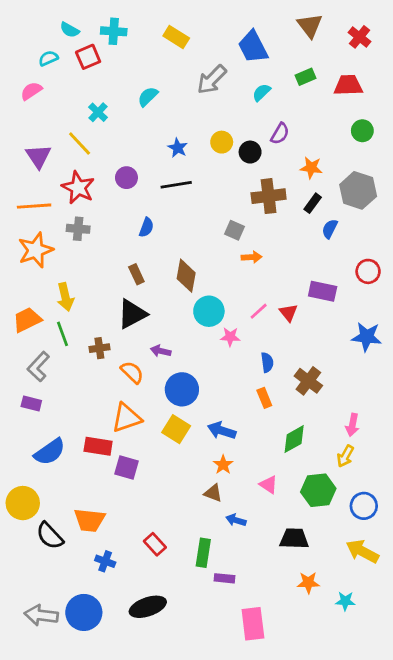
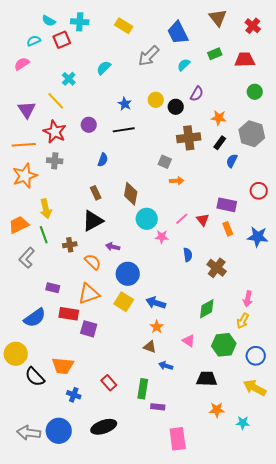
orange rectangle: (264, 398) -> (228, 229), moved
purple rectangle: (31, 404) -> (53, 288), moved

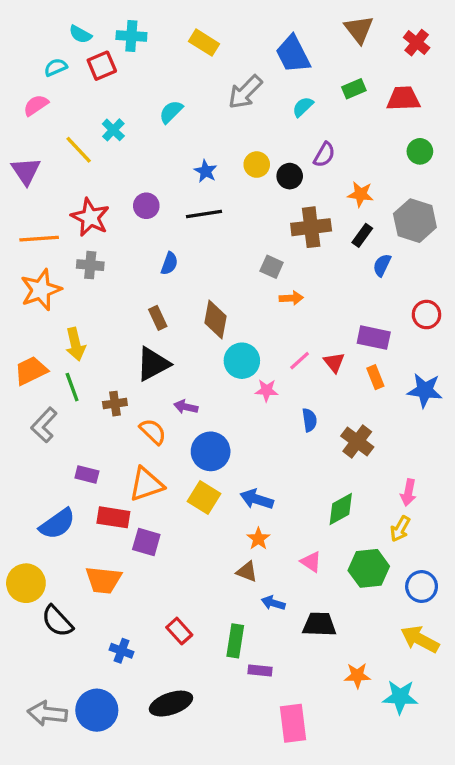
yellow line: (56, 101) -> (79, 150), moved
purple triangle: (27, 110) -> (26, 171), moved
orange trapezoid: (63, 366) -> (103, 580), moved
black trapezoid: (207, 379) -> (319, 624), moved
cyan star: (243, 423) -> (400, 697), size x1.5

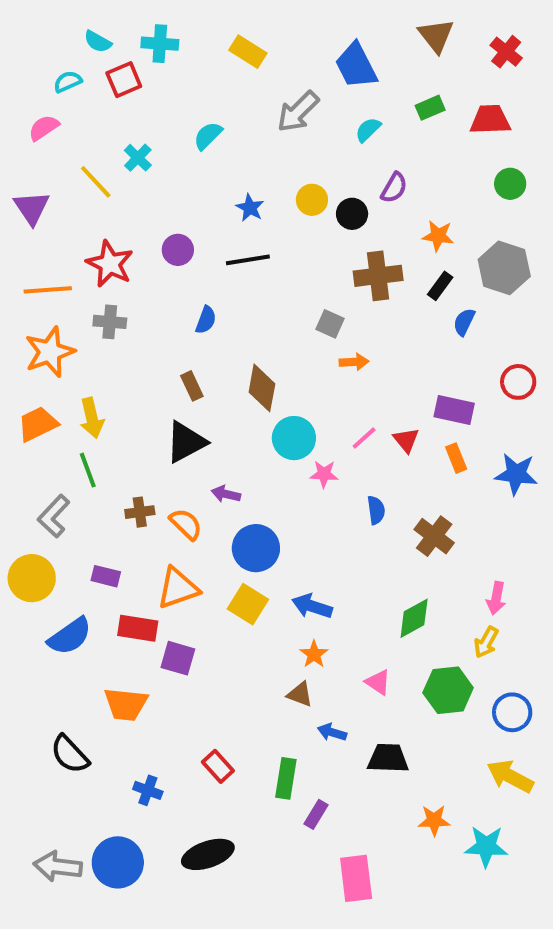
orange trapezoid: (31, 371) -> (38, 424), moved
brown cross: (115, 404) -> (140, 512), moved
yellow circle: (26, 583) -> (32, 578), moved
purple rectangle: (260, 671) -> (316, 814), turned -65

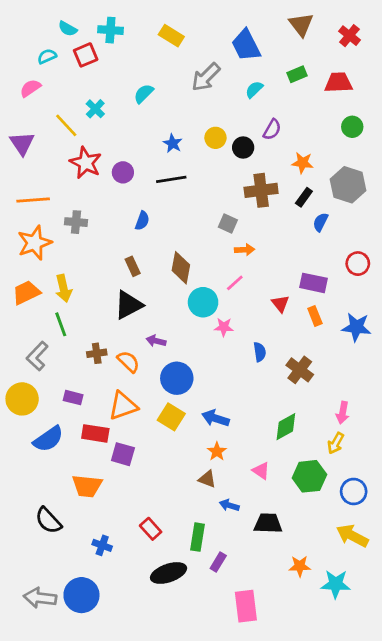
red star: (110, 264) -> (86, 163), moved
pink line: (364, 438) -> (235, 283), moved
black ellipse: (208, 854) -> (169, 573), moved

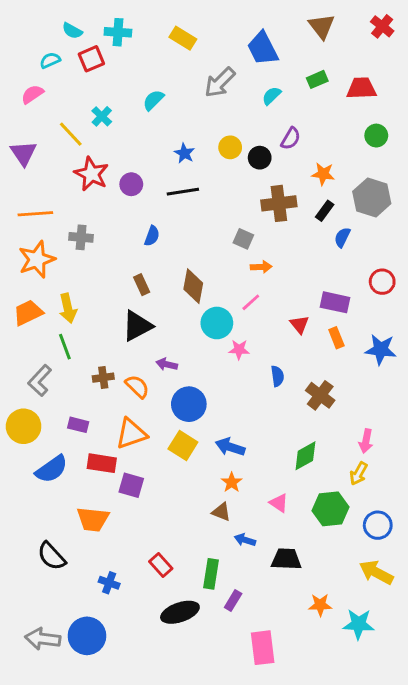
red cross: (349, 36) -> (382, 26), moved

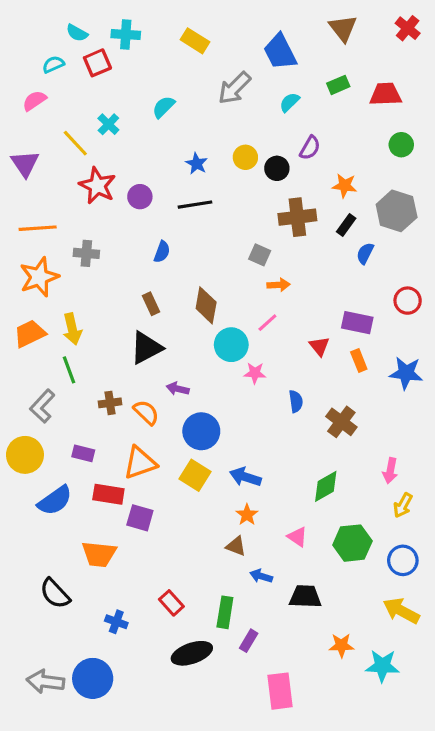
yellow arrow: (359, 474) -> (403, 505), moved

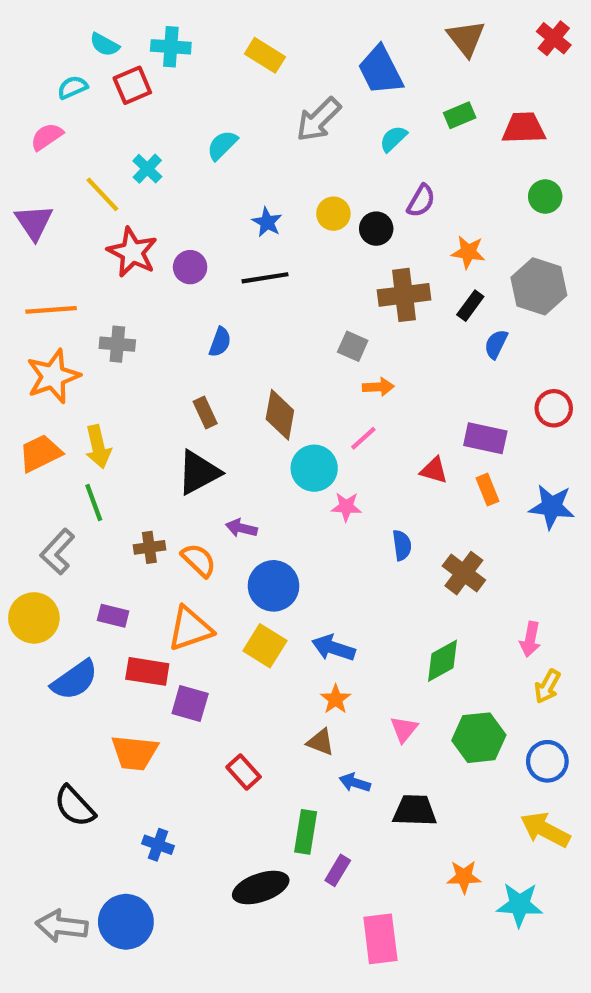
red triangle: (319, 346) -> (434, 470), turned -35
pink triangle: (297, 537) -> (404, 729), turned 35
red rectangle: (171, 603) -> (244, 772), moved

